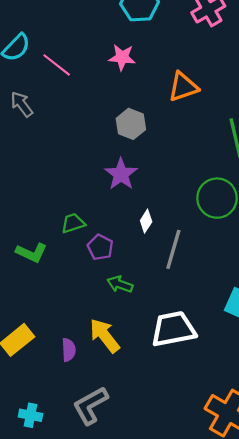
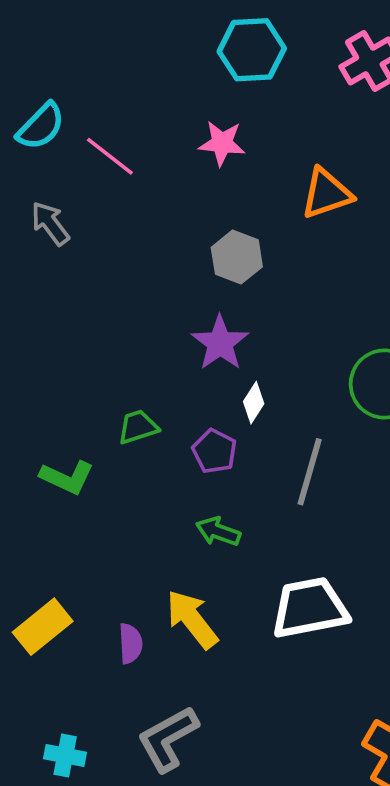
white diamond: (146, 221) -> (254, 403), moved
purple pentagon: (100, 247) -> (214, 451), moved

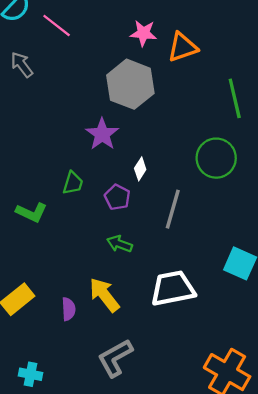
pink star: (222, 143) -> (143, 33), moved
gray hexagon: (237, 257) -> (130, 84), size x1.6
purple star: (220, 343) -> (102, 134), moved
green trapezoid: (138, 427) -> (73, 183), turned 125
gray L-shape: (168, 739) -> (115, 358), moved

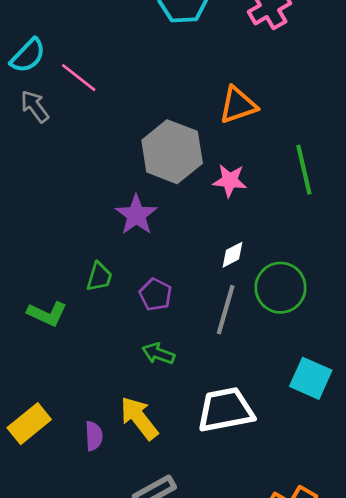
pink star: (143, 33) -> (230, 181), moved
gray arrow: (22, 65) -> (35, 106), moved
green circle: (216, 158) -> (281, 288), moved
white diamond: (140, 169) -> (232, 255), moved, turned 30

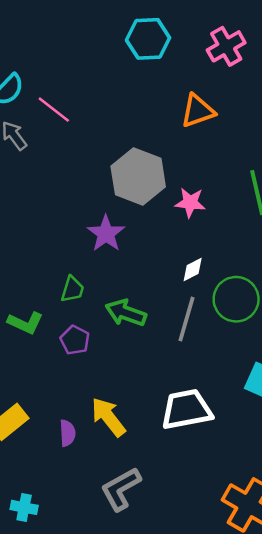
orange triangle: (238, 105) -> (198, 111), moved
purple pentagon: (156, 295) -> (75, 340), moved
green arrow: (158, 354) -> (126, 313), moved, size x1.4

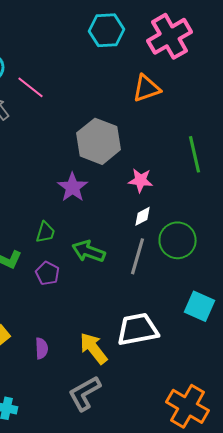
pink cross: (226, 46) -> (170, 36), size x1.4
pink star: (190, 203) -> (141, 180), moved
yellow arrow: (108, 417) -> (94, 348), moved

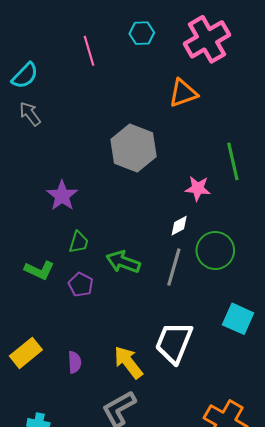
cyan hexagon: (107, 30) -> (142, 33), size x0.7
pink line: (31, 87) -> (89, 51), moved, turned 36
pink star: (141, 180) -> (198, 188), moved
purple star: (73, 187) -> (62, 196), moved
white trapezoid: (138, 329) -> (174, 343), turned -57

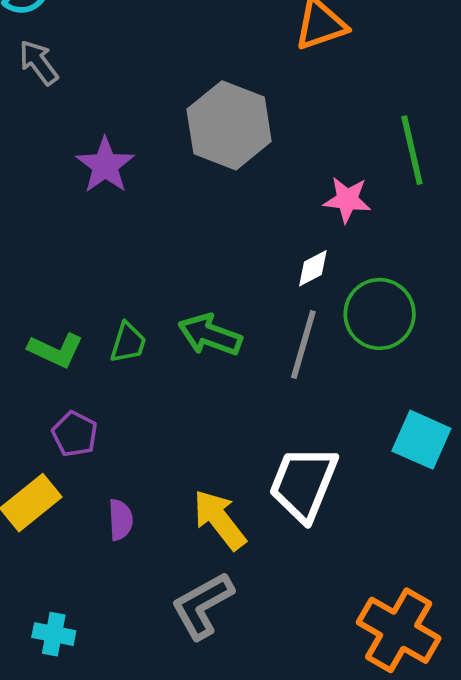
purple star: (62, 196) -> (105, 165), moved
green trapezoid: (79, 242) -> (128, 343), moved
purple pentagon: (81, 285) -> (75, 434), moved

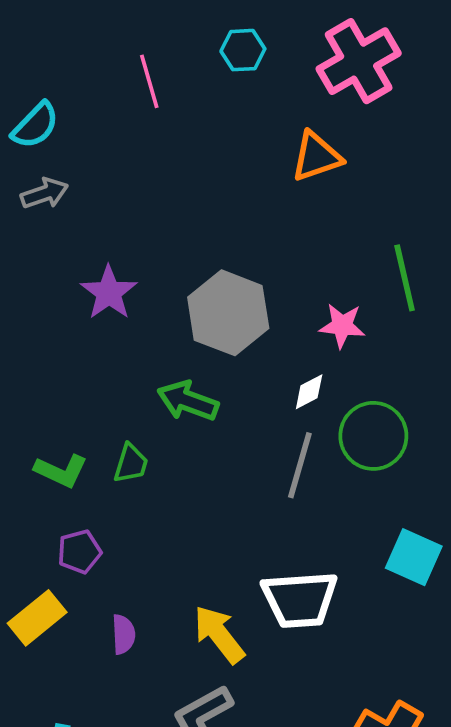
gray arrow: (39, 62) -> (44, 193), turned 108
gray hexagon: (229, 125) -> (228, 313), moved
green arrow: (210, 335) -> (188, 401), moved
purple pentagon: (75, 434) -> (79, 552), turned 30
white trapezoid: (303, 484) -> (300, 599), turned -116

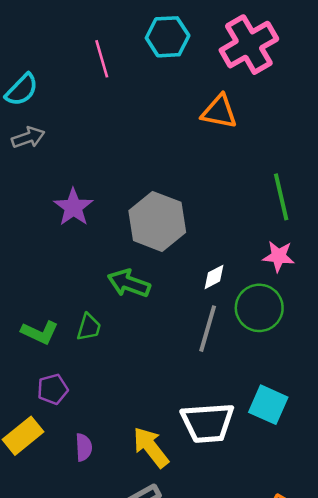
cyan hexagon: (243, 50) -> (168, 37), size x1.4
orange triangle: (316, 157) -> (219, 112), turned 30
pink star: (342, 326) -> (279, 256), moved
cyan square: (414, 557) -> (268, 405), moved

